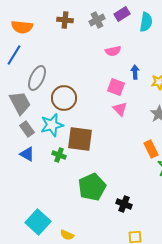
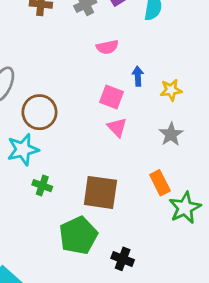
brown square: (80, 139) -> (100, 192), moved
green cross: (59, 155) -> (42, 186), moved

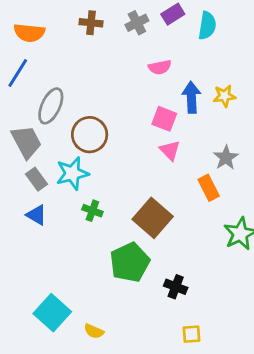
blue arrow: (138, 76) -> (191, 97), size x1.5
yellow star: (171, 90) -> (224, 96), moved
orange rectangle: (160, 183) -> (209, 188), moved
brown square: (100, 192) -> (153, 218), turned 33

